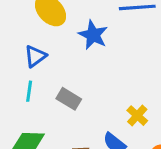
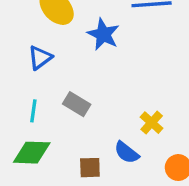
cyan line: (29, 91) -> (33, 111), moved

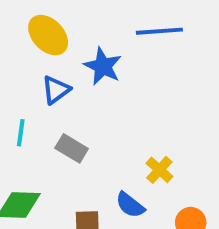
blue triangle: (40, 58) -> (56, 90), moved
cyan line: (33, 111) -> (21, 133), moved

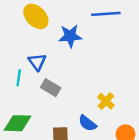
blue star: (103, 66) -> (70, 36), turned -30
blue triangle: (56, 90) -> (37, 62), moved, turned -30

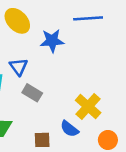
yellow cross: (106, 101) -> (88, 106), size x1.5

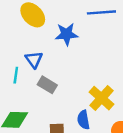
blue semicircle: (69, 129) -> (83, 120), turned 42

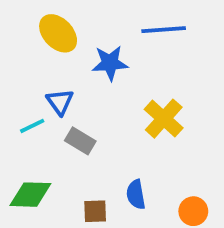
cyan line: (16, 75) -> (32, 126), turned 56
yellow cross: (101, 98) -> (164, 119), moved

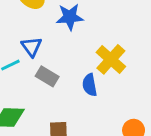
blue semicircle: (136, 195) -> (90, 85), moved

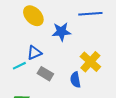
blue triangle: (32, 47) -> (34, 53), turned 42

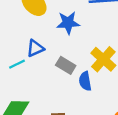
gray rectangle: (45, 74) -> (66, 65), moved

